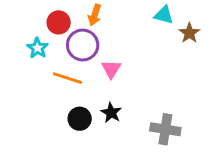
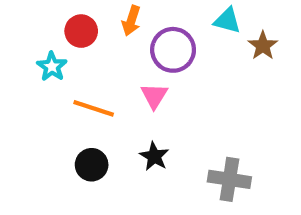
purple circle: (83, 45) -> (173, 50), moved
black circle: (80, 119) -> (92, 165), moved

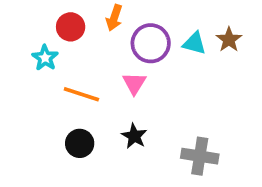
cyan triangle: (227, 21) -> (194, 43), moved

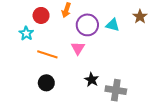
brown star: (229, 40) -> (140, 17), moved
black star: (134, 136) -> (92, 80), moved

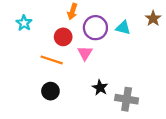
red circle: (41, 15) -> (63, 37), moved
cyan star: (26, 33) -> (24, 23), moved

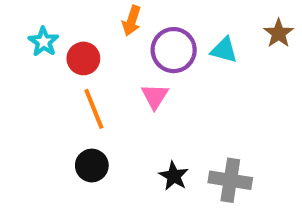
red circle: (63, 37) -> (83, 58), moved
orange line: (52, 60) -> (94, 109), turned 50
black star: (100, 88) -> (174, 176), moved

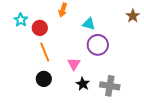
purple circle: (174, 50) -> (98, 45), moved
cyan triangle: (224, 50) -> (89, 24), moved
pink triangle: (155, 96) -> (74, 64), moved

